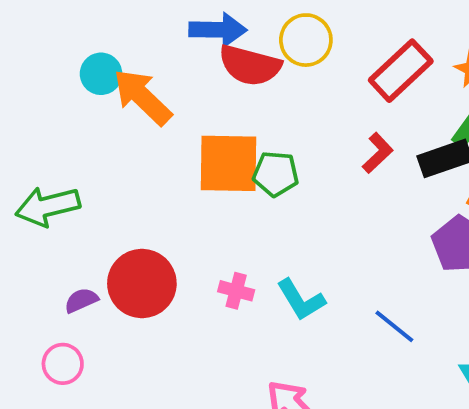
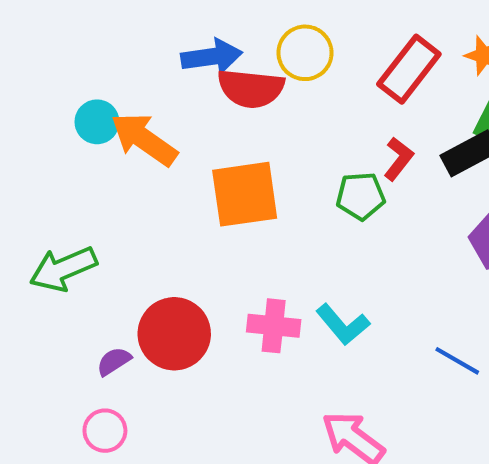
green pentagon: (276, 174) -> (361, 196), moved
pink cross: (236, 291) -> (274, 326), size x1.4
blue line: (394, 326) -> (457, 361), moved

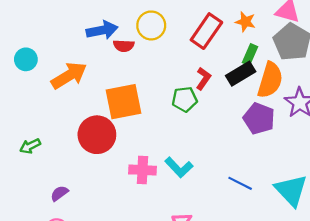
red semicircle: (251, 88) -> (124, 46), size x0.6
cyan circle: (97, 122) -> (26, 59), moved
orange arrow: (144, 139) -> (69, 76), turned 117
green arrow: (63, 269) -> (30, 146), size x0.6
red circle: (174, 334) -> (97, 135), moved

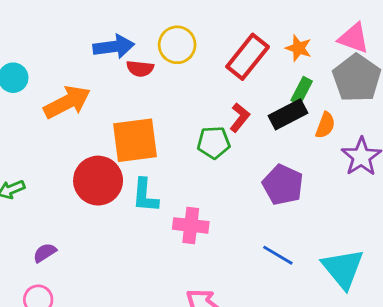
orange semicircle: (270, 80) -> (325, 125), size x0.6
purple pentagon: (259, 119) -> (283, 185), moved
cyan L-shape: (179, 167) -> (145, 195), moved, turned 44
pink cross: (142, 170) -> (191, 225), moved

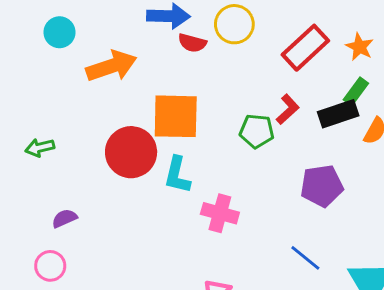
purple pentagon: (283, 185) -> (322, 186), turned 30

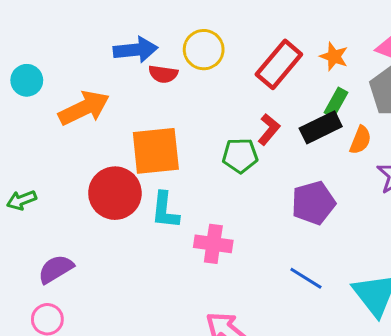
purple semicircle: (64, 218) -> (56, 269), size x1.4

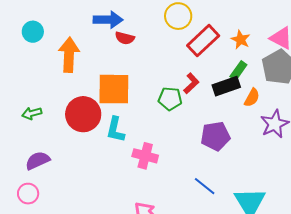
yellow circle: (204, 50) -> (178, 16), moved
orange arrow: (84, 108) -> (69, 55), turned -68
green arrow: (21, 200) -> (32, 113), moved

